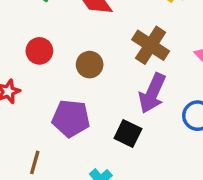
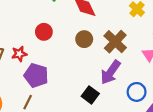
brown circle: (90, 65) -> (84, 39), moved
purple pentagon: (71, 118) -> (36, 75), moved

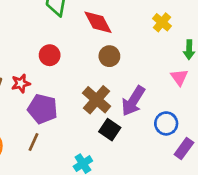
brown circle: (84, 39) -> (109, 56), moved
brown cross: (115, 42) -> (97, 100), moved

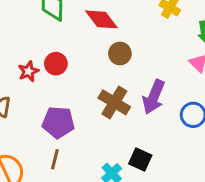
red star: (21, 83) -> (28, 71), moved
black square: (110, 130) -> (140, 160), moved

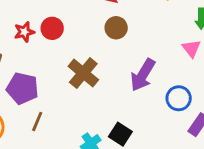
brown cross: (114, 102) -> (83, 73), moved
purple pentagon: (58, 122) -> (23, 88), moved

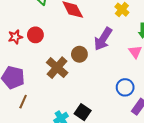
brown circle: (116, 28) -> (79, 54), moved
purple arrow: (143, 75) -> (103, 39), moved

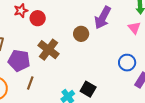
red star: (15, 37) -> (21, 11), moved
brown cross: (57, 68) -> (48, 50), moved

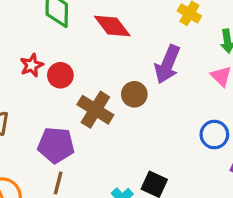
brown cross: (48, 50) -> (95, 110), moved
purple pentagon: (19, 61) -> (56, 145), moved

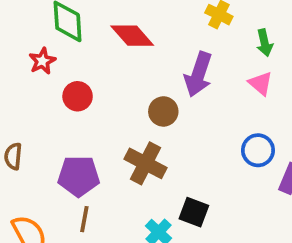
red star: (32, 65) -> (42, 61), moved
brown cross: (95, 110) -> (145, 163), moved

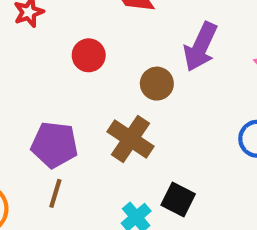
red circle: (78, 96) -> (89, 55), moved

